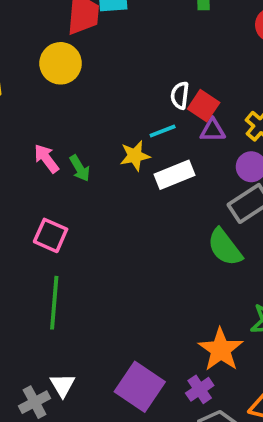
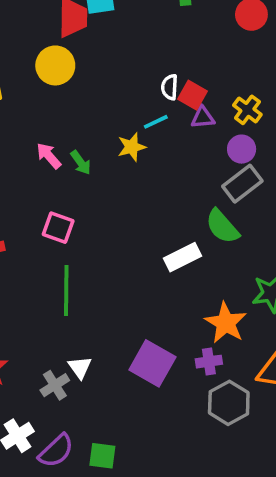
white rectangle: (175, 175) -> (183, 257), moved
purple cross: (200, 389) -> (209, 362), turned 30

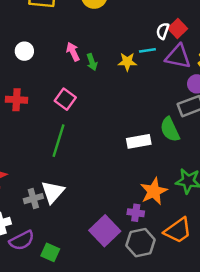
red square: (193, 95) -> (178, 28), moved
purple triangle: (203, 118) -> (178, 57), size x1.6
purple square: (152, 363) -> (105, 231), moved
white triangle: (80, 367) -> (53, 192), size x1.5

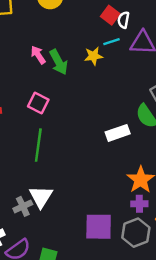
red square: (178, 28) -> (110, 15), moved
green arrow: (92, 62) -> (59, 62), size x1.5
purple cross: (136, 213) -> (139, 204), moved
purple square: (105, 231) -> (99, 227), turned -36

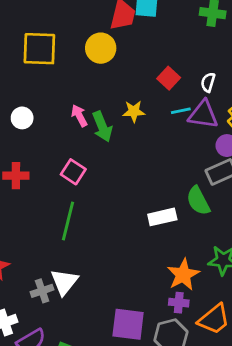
white semicircle: (123, 20) -> (208, 82), moved
cyan line: (111, 42) -> (181, 111), moved
yellow star: (93, 56) -> (134, 111), moved

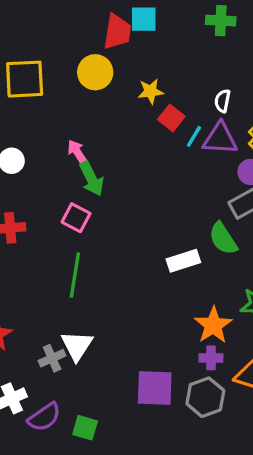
red square: (169, 78) -> (171, 118), moved
yellow star: (134, 111) -> (151, 91), moved
cyan line: (181, 111) -> (194, 136), turned -42
green arrow: (102, 127) -> (92, 179), moved

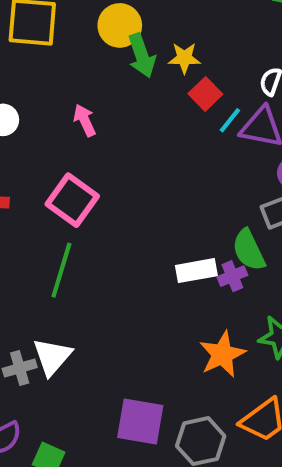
green arrow: (92, 179) -> (142, 55), moved
pink square: (76, 218) -> (72, 200), size x1.4
purple cross: (211, 358) -> (232, 276), moved, turned -30

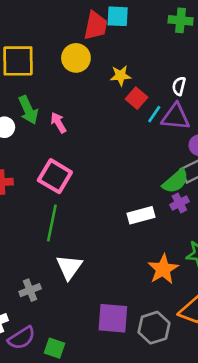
green arrow: (142, 55) -> (28, 110), moved
green semicircle: (249, 250) -> (175, 181), moved, turned -100
purple cross: (232, 276) -> (179, 203), moved
white triangle: (52, 357) -> (69, 267), moved

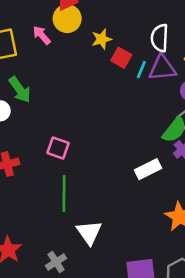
yellow circle: (76, 58) -> (67, 19), moved
white semicircle: (179, 86) -> (160, 38), size x1.5
pink arrow: (58, 123) -> (42, 35), moved
pink square: (55, 176) -> (58, 148), size x0.7

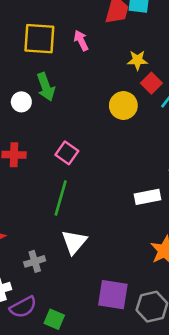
yellow circle: (67, 19) -> (123, 106), moved

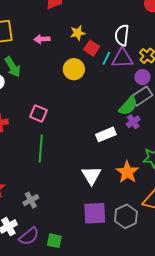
pink arrow: (81, 41) -> (42, 39), moved, turned -56
white triangle: (74, 242) -> (91, 175), moved

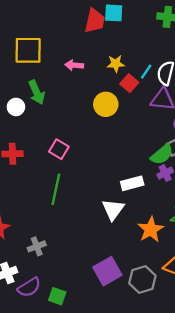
cyan line: (106, 58) -> (146, 72), moved
white triangle: (91, 175) -> (113, 210), moved
purple square: (95, 213) -> (107, 271), turned -35

